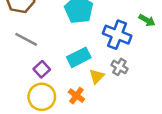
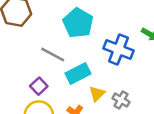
gray line: (26, 39) -> (53, 55), moved
gray cross: (119, 67) -> (121, 100), moved

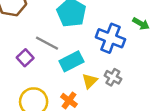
purple square: (39, 86) -> (25, 58), moved
gray cross: (121, 100) -> (113, 77), moved

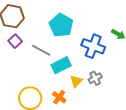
purple square: (25, 58) -> (15, 41), moved
gray cross: (113, 77) -> (95, 78), turned 32

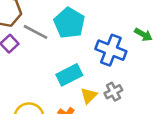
gray line: (41, 50) -> (36, 32), moved

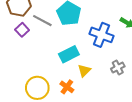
gray cross: (113, 92) -> (118, 67), moved

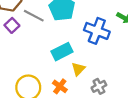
gray cross: (118, 67) -> (99, 86), moved

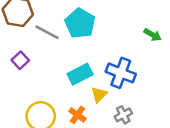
purple square: (12, 25) -> (20, 60), moved
blue cross: (97, 31) -> (121, 73), moved

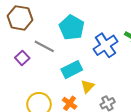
gray line: (47, 32) -> (44, 46), moved
blue cross: (121, 73) -> (105, 45), moved, turned 35

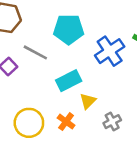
cyan pentagon: (72, 27) -> (69, 29), turned -30

